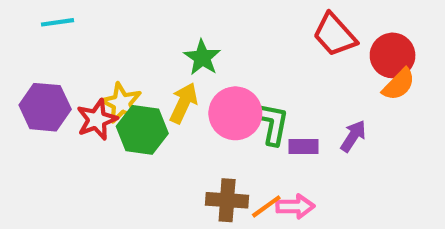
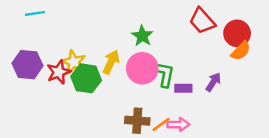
green star: (202, 58) -> (142, 36), moved

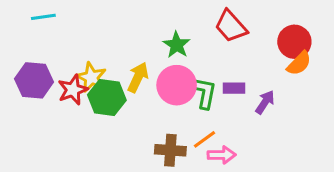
red trapezoid: (202, 21) -> (231, 26), moved
purple rectangle: (183, 88) -> (234, 88), moved
orange line: (161, 124) -> (205, 139), moved

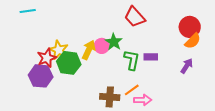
red trapezoid: (231, 26) -> (135, 17), moved
green star: (177, 45) -> (114, 42), moved
purple hexagon: (34, 80) -> (41, 76), moved
pink circle: (177, 85) -> (102, 46), moved, size x0.6
purple arrow: (265, 102) -> (187, 66), moved

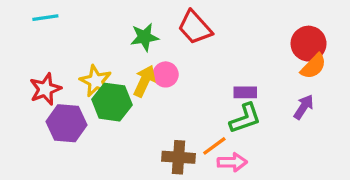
red trapezoid: (135, 17) -> (195, 27), moved
green star: (114, 42) -> (144, 37), moved, turned 30
red star: (47, 58) -> (45, 89), moved
green L-shape: (132, 60) -> (245, 118), moved, turned 60

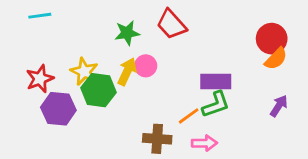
purple rectangle: (245, 92) -> (216, 82), size x1.5
purple arrow: (304, 107) -> (279, 106), moved
orange line: (214, 146) -> (189, 116), moved

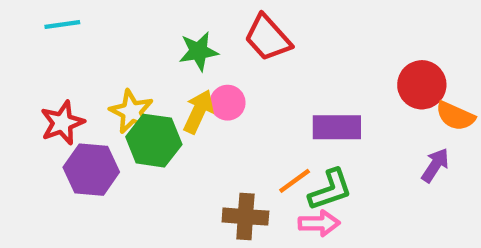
red circle: (272, 39) -> (422, 85), moved
orange semicircle: (276, 59) -> (455, 116), moved, turned 70
green L-shape: (216, 104) -> (330, 190), moved

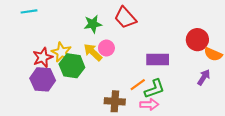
yellow arrow: (199, 112) -> (93, 52), turned -72
red star: (62, 123) -> (43, 57), moved

